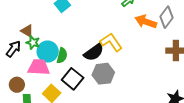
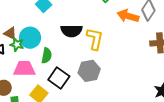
yellow L-shape: (111, 42) -> (95, 39), turned 50
cyan circle: (48, 52) -> (30, 38), moved
black semicircle: (94, 52) -> (71, 31), moved, turned 40

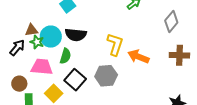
orange arrow: (128, 16) -> (138, 57), moved
black semicircle: (71, 31) -> (76, 35), moved
brown triangle: (10, 33) -> (32, 30), turned -40

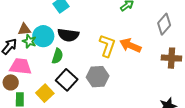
orange arrow: (138, 57) -> (130, 45), moved
pink trapezoid: (42, 67) -> (21, 66), moved

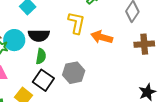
yellow L-shape: (107, 46) -> (76, 23), moved
green semicircle: (57, 56) -> (41, 56), moved

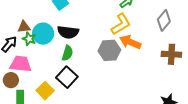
yellow L-shape: (76, 23) -> (121, 24), moved, turned 40
gray hexagon: (74, 73) -> (109, 50), moved

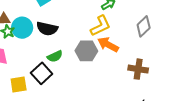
green semicircle: (67, 53) -> (55, 56), moved, turned 42
brown cross: (171, 54) -> (138, 69), moved
yellow square: (45, 91) -> (19, 85), turned 30

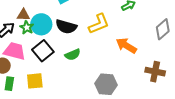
yellow L-shape: (100, 26) -> (99, 24), moved
gray hexagon: (86, 51) -> (106, 84), moved
black square: (42, 73) -> (43, 51), moved

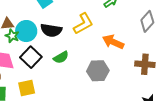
gray hexagon: (106, 84) -> (98, 71), moved

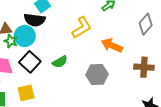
black semicircle: (51, 30) -> (35, 20), moved

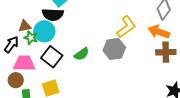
yellow L-shape: (82, 28) -> (126, 27), moved
orange arrow: (112, 45) -> (159, 32), moved
gray hexagon: (97, 74) -> (114, 49), moved

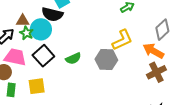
brown cross: (166, 52) -> (156, 72), turned -36

